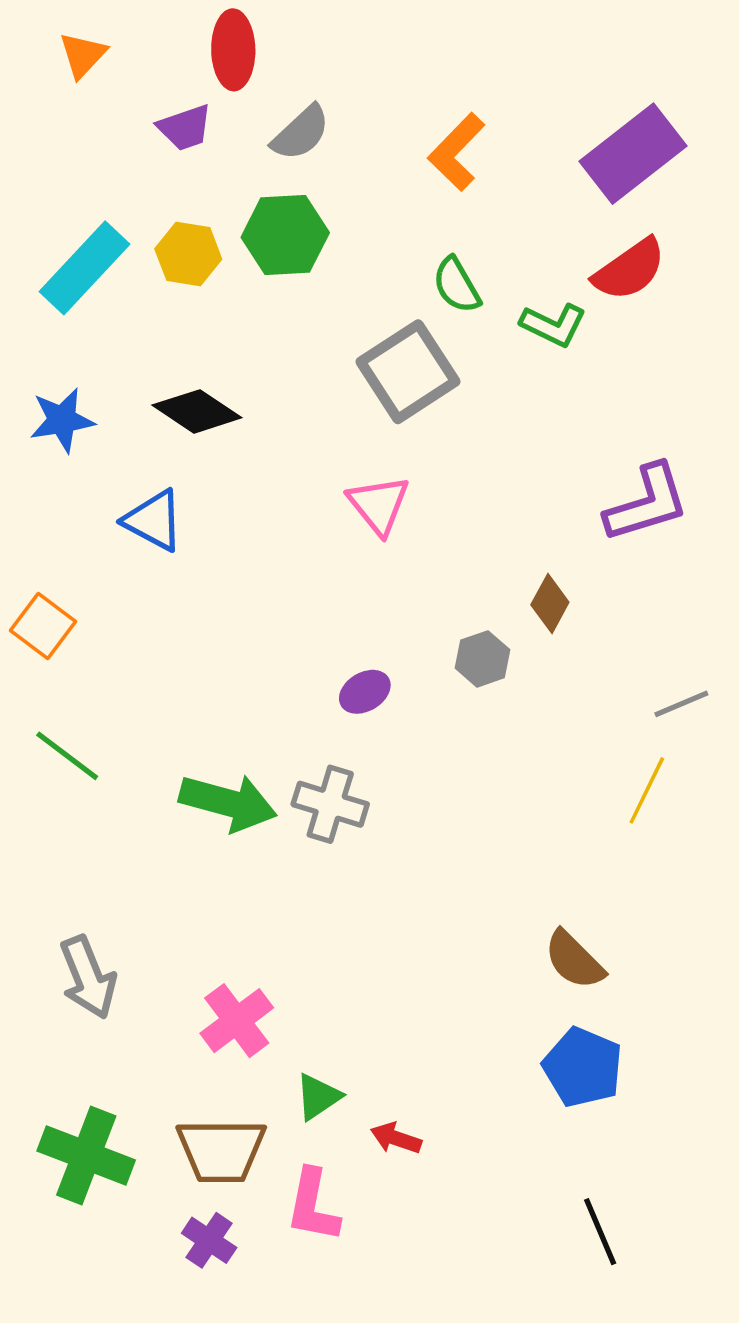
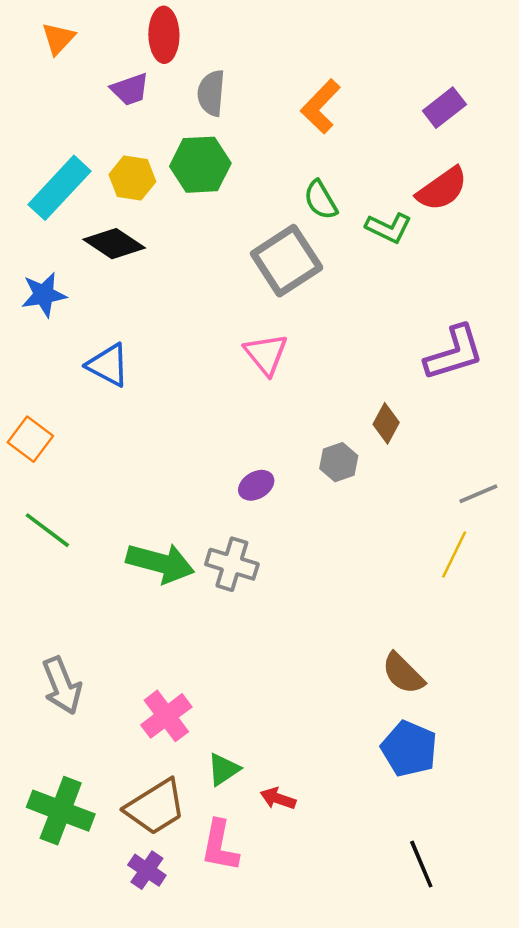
gray semicircle: (301, 133) -> (211, 93), turned 138
purple rectangle: (633, 154) -> (444, 108), size x0.6
black diamond: (197, 411) -> (114, 244), moved
brown trapezoid: (221, 1150) -> (155, 807), turned -32

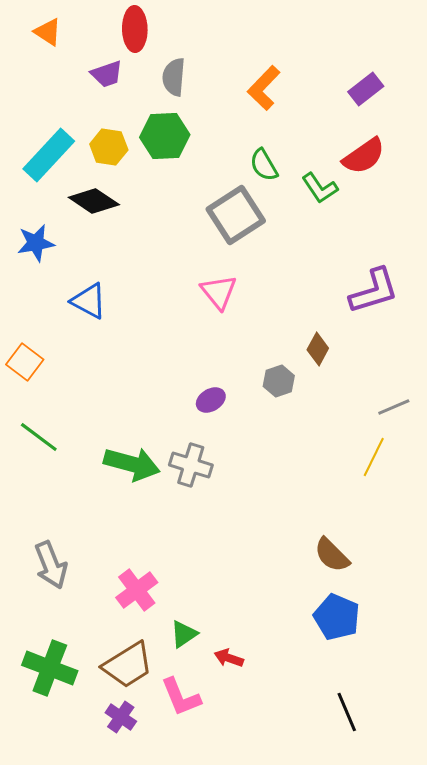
orange triangle: (58, 38) -> (48, 32), turned -40
green L-shape: (389, 228) -> (320, 188), turned 30
pink L-shape: (220, 846) -> (181, 697), turned -33

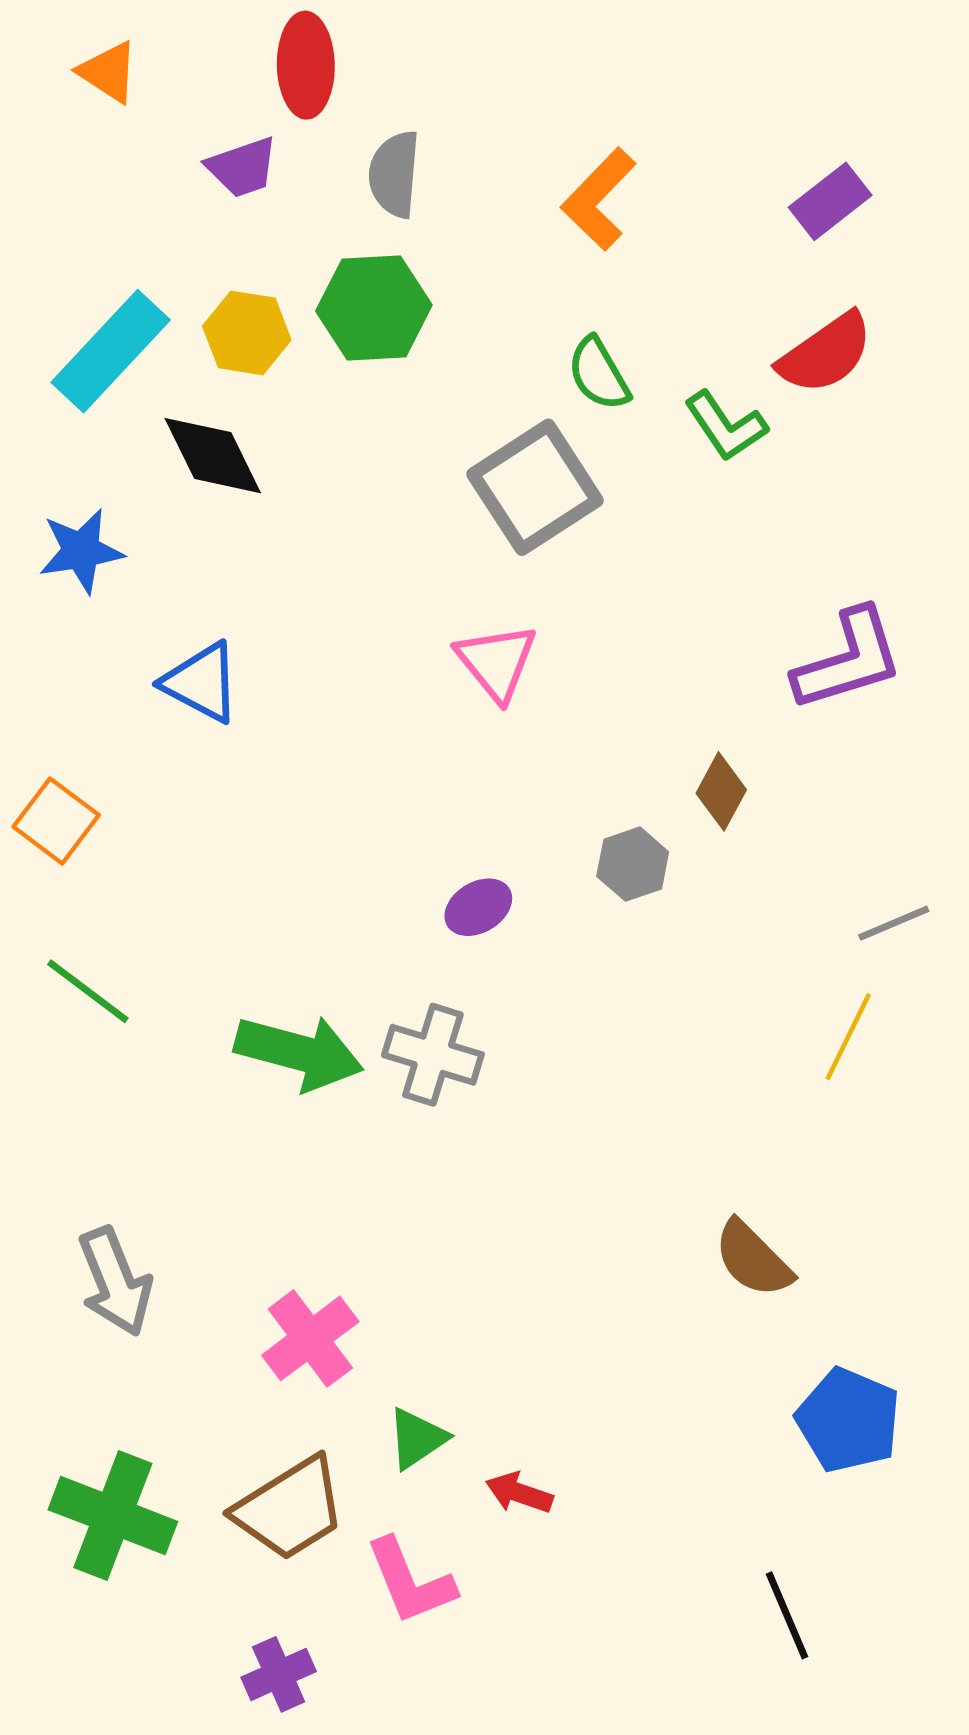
black diamond: (94, 201) -> (213, 456), turned 30
blue pentagon: (337, 617) -> (848, 1420), moved
purple cross: (121, 717) -> (279, 1674), moved, turned 32

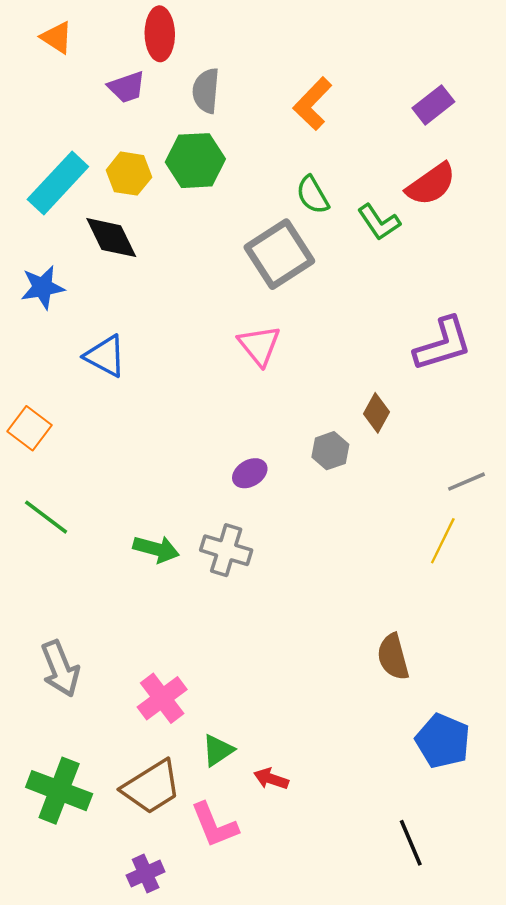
green arrow: (299, 1052) -> (156, 549), size x0.7
brown semicircle: (753, 1259) -> (393, 657), turned 30

